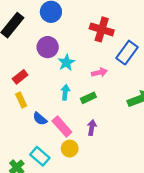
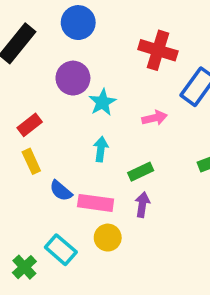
green rectangle: (88, 98) -> (141, 172), moved
pink rectangle: (62, 126) -> (96, 203), turned -40

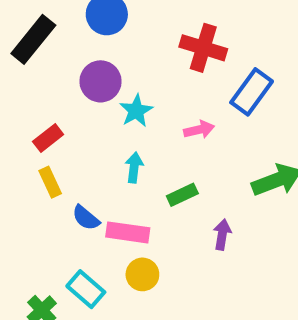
purple arrow: (142, 205) -> (222, 235), moved

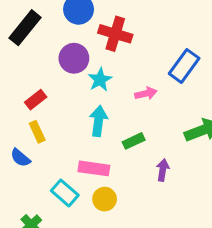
red cross: (203, 48) -> (115, 34), moved
cyan arrow: (134, 167) -> (98, 121), size x1.4
blue semicircle: (86, 218) -> (20, 158), moved
cyan rectangle: (86, 289) -> (65, 193), moved

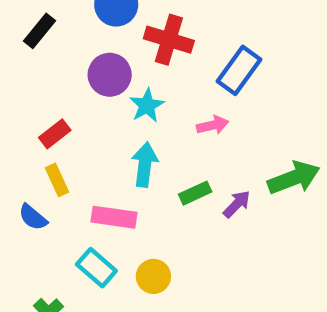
black rectangle: (25, 28) -> (39, 31), size x0.7
blue rectangle: (184, 66) -> (239, 70), moved
pink rectangle: (94, 168) -> (114, 217), moved
purple arrow: (163, 170) -> (237, 204), moved, turned 35

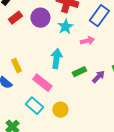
cyan star: (147, 105) -> (65, 27), moved
red rectangle: (55, 134) -> (15, 18), moved
pink rectangle: (114, 217) -> (42, 83), turned 30

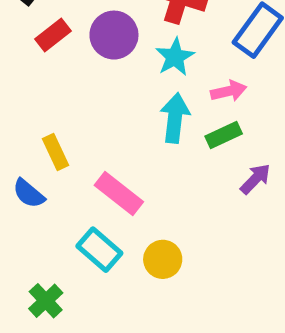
cyan arrow: (56, 59) -> (175, 118), moved
green rectangle: (79, 72) -> (224, 135), moved

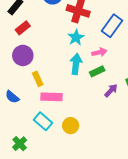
purple circle: (114, 35) -> (23, 55), moved
yellow rectangle: (55, 152) -> (38, 79), moved
pink rectangle: (119, 193) -> (51, 97), turned -36

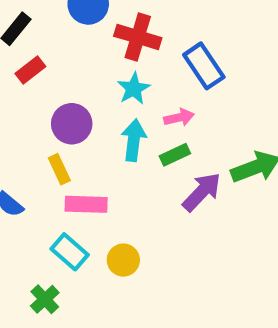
blue rectangle: (112, 26) -> (204, 66), turned -70
purple circle: (23, 55) -> (72, 124), moved
purple arrow: (111, 91) -> (202, 192), size x1.5
green cross: (20, 144) -> (45, 299), moved

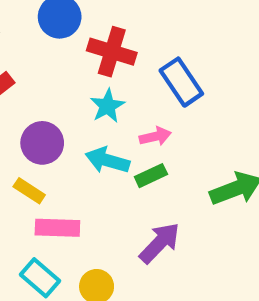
cyan arrow: (134, 140) -> (107, 160), turned -81
yellow rectangle: (59, 169) -> (29, 191), turned -32
purple arrow: (202, 192) -> (160, 243), moved

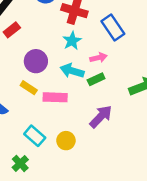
pink rectangle: (57, 228) -> (55, 97), moved

